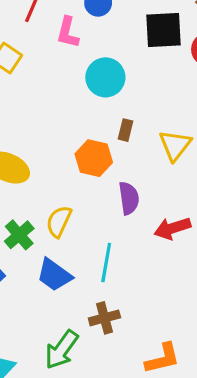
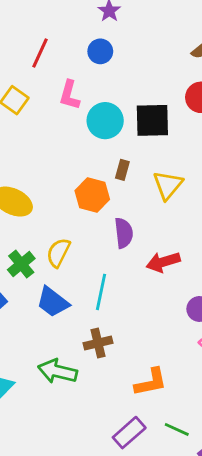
black square: (164, 30) -> (152, 120), moved
pink L-shape: (68, 32) -> (69, 95), moved
green arrow: (62, 350) -> (58, 371), turned 66

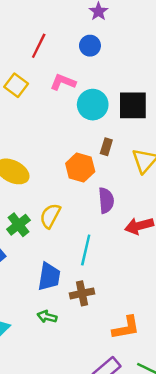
pink L-shape: (69, 95) -> (63, 82), turned 95
blue trapezoid: (53, 302) -> (49, 277), moved, turned -120
green arrow: (58, 371) -> (47, 317), size x0.6

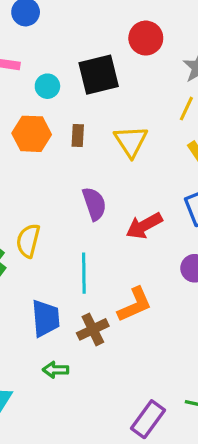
cyan circle: (93, 105) -> (47, 86), size x0.6
orange hexagon: (80, 168) -> (32, 134), moved
orange L-shape: (126, 328) -> (135, 305), moved

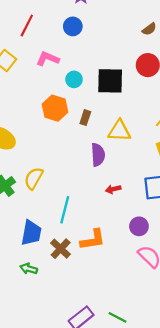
yellow triangle: (131, 141) -> (119, 131), turned 50
purple semicircle: (94, 204) -> (98, 155), moved
red arrow: (144, 226) -> (113, 189), size x0.6
brown cross: (93, 329) -> (61, 249), turned -36

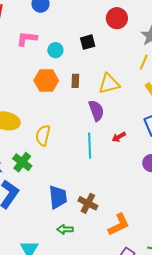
black square: (110, 81) -> (88, 42), size x0.6
yellow semicircle: (34, 178) -> (43, 135), moved
cyan line: (65, 210) -> (90, 146), moved
orange L-shape: (93, 240) -> (119, 225), moved

